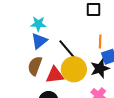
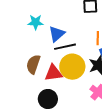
blue triangle: (39, 41) -> (57, 34), moved
black line: (67, 49) -> (65, 47), turned -60

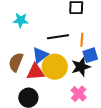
blue triangle: (57, 34) -> (40, 55), moved
black line: (65, 47) -> (58, 37), moved

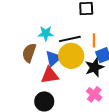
cyan star: (21, 20) -> (46, 33), moved
brown semicircle: (16, 62) -> (29, 53), moved
yellow circle: (55, 67) -> (71, 56), moved

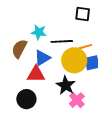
orange line: (94, 40) -> (85, 47), turned 64
yellow circle: (71, 56) -> (74, 60), moved
black star: (94, 67) -> (66, 85), moved, turned -30

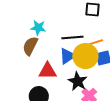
cyan star: (39, 32) -> (38, 28), moved
blue triangle: (42, 58) -> (67, 56), moved

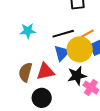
brown semicircle: (30, 46) -> (25, 72), moved
black star: (78, 81) -> (77, 76), turned -30

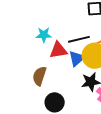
red triangle: (45, 71) -> (58, 50), moved

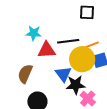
blue triangle: (77, 58) -> (63, 74), moved, turned -30

